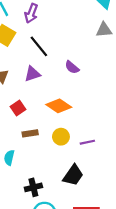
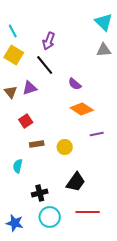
purple arrow: (31, 13) -> (49, 41), moved
purple triangle: (32, 74) -> (30, 88), moved
orange diamond: (59, 106) -> (82, 109), moved
purple line: (87, 142) -> (97, 134), moved

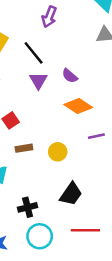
purple arrow: (49, 41) -> (49, 17), moved
purple triangle: (30, 88) -> (38, 81), moved, turned -42

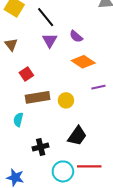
brown rectangle: (24, 148) -> (38, 97), size x1.6
cyan circle: (40, 236) -> (63, 171), moved

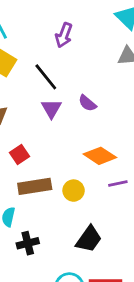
orange diamond: (83, 62) -> (100, 156), moved
purple line: (98, 87) -> (118, 184), moved
black cross: (41, 147) -> (28, 243), moved

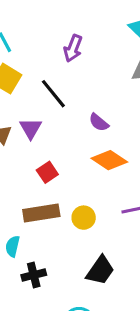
purple triangle: (51, 109) -> (31, 128), moved
red square: (19, 154) -> (47, 172), moved
orange diamond: (100, 156) -> (109, 160), moved

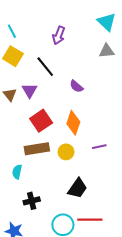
orange diamond: (109, 160) -> (73, 123), moved, turned 75
red square: (47, 172) -> (41, 121), size x1.5
black cross: (34, 275) -> (32, 201), moved

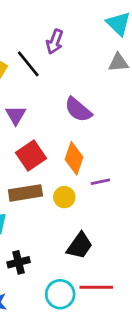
black line: (45, 67) -> (28, 64), moved
purple semicircle: (76, 86) -> (78, 110), size x1.5
purple line: (99, 147) -> (100, 182), moved

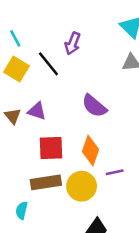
purple triangle: (16, 115) -> (37, 111), turned -42
red square: (31, 155) -> (51, 148), turned 32
yellow circle: (64, 197) -> (82, 186), size x1.5

